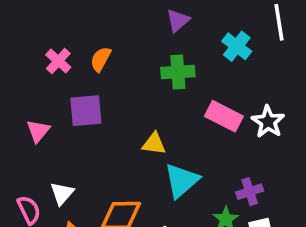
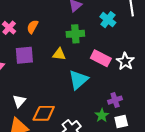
yellow triangle: (154, 144) -> (59, 54), moved
cyan triangle: (182, 181) -> (78, 80), moved
white triangle: (62, 193) -> (19, 101), moved

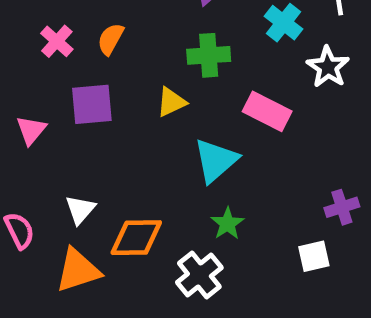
yellow triangle: (59, 54) -> (171, 102), turned -32
white star: (125, 61) -> (328, 67), moved
purple cross: (115, 100) -> (342, 207), moved
green star: (102, 115) -> (227, 224), moved

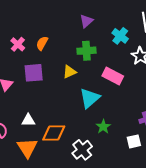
white triangle: (80, 210) -> (28, 120), turned 48
green star: (227, 224) -> (103, 127), moved
orange triangle: (78, 270) -> (27, 148), turned -45

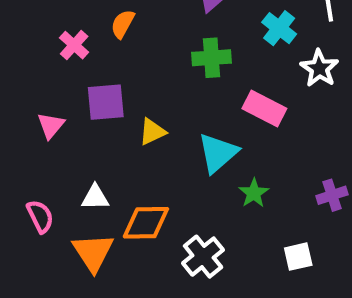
orange semicircle: (42, 43) -> (123, 24), moved
yellow triangle: (70, 72) -> (152, 132), moved
green star: (103, 127) -> (254, 193), moved
white square: (134, 141) -> (298, 257), moved

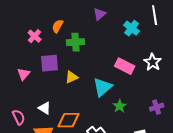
green cross: (211, 58) -> (76, 42), moved
white star: (319, 68) -> (153, 62), moved
white triangle: (95, 197) -> (45, 108), turned 32

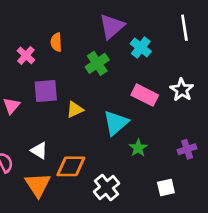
purple triangle: (100, 14) -> (112, 26), size x1.5
orange semicircle: (58, 26) -> (56, 42), turned -32
cyan cross: (132, 28) -> (141, 47), moved
green cross: (76, 42) -> (97, 63), moved, turned -30

